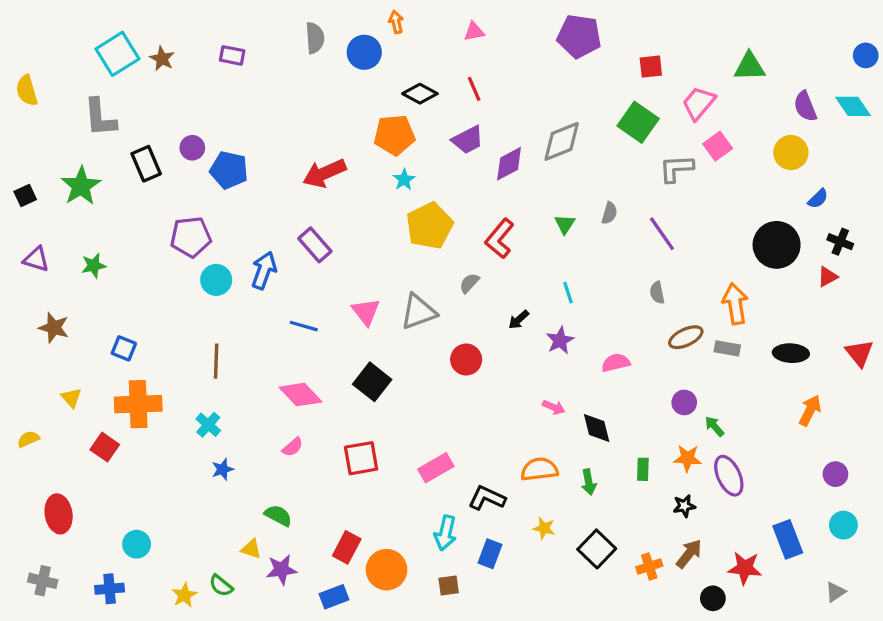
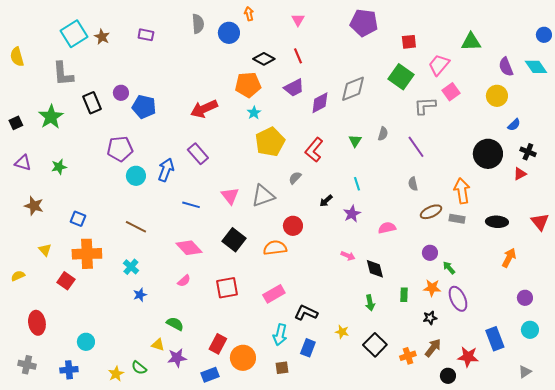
pink triangle: (474, 32) -> (298, 20), turned -48
brown line: (216, 361) -> (136, 227), turned -65
orange semicircle: (539, 469) -> (275, 248), moved

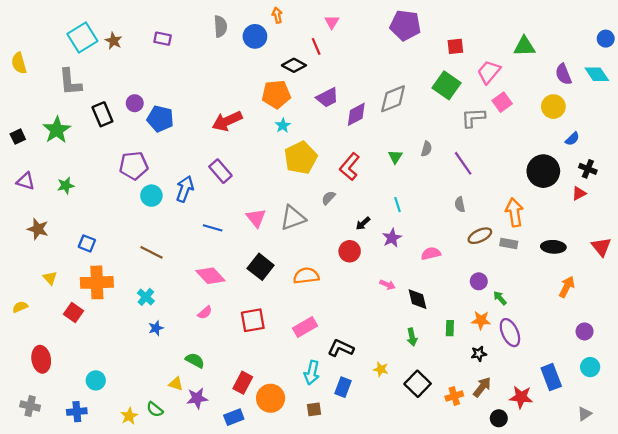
red line: (298, 56) -> (316, 46), moved
red circle: (293, 226) -> (350, 251), moved

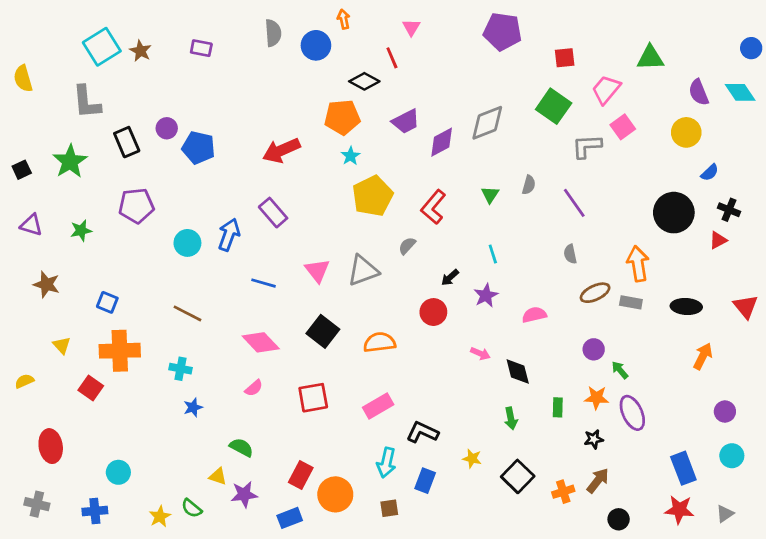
purple pentagon: (134, 166) -> (136, 206), moved
cyan cross: (146, 297) -> (181, 369), turned -30
red star: (521, 397) -> (679, 510), moved

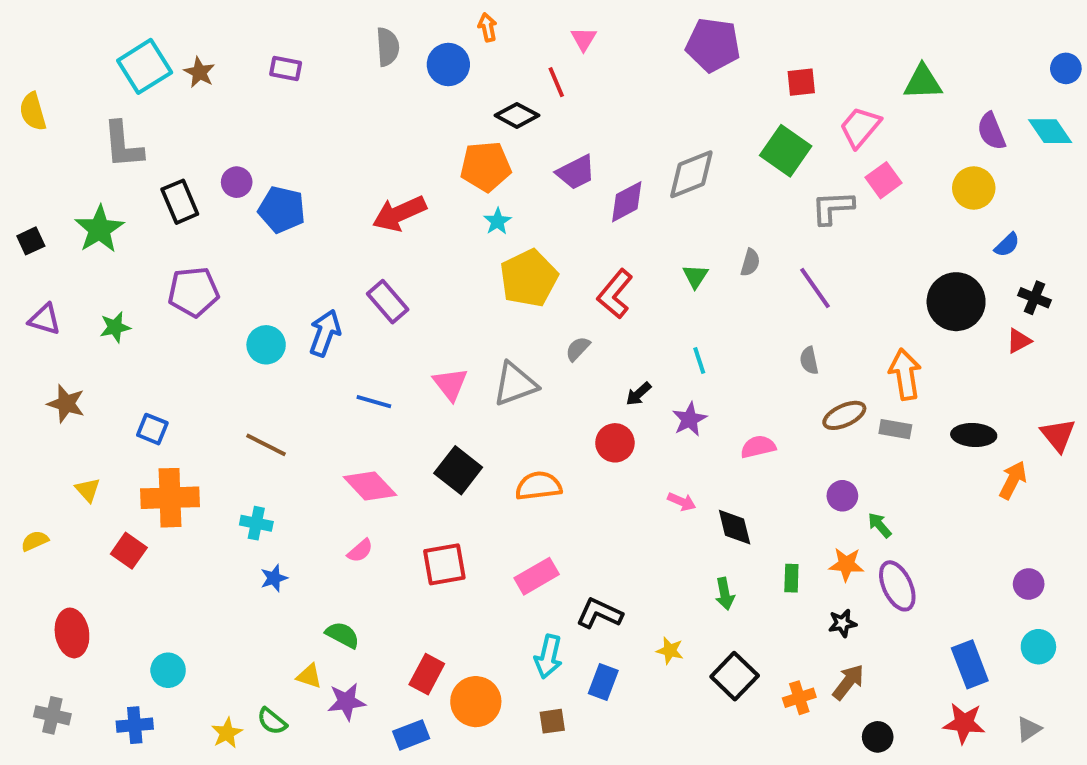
orange arrow: (703, 356) -> (1013, 480), moved

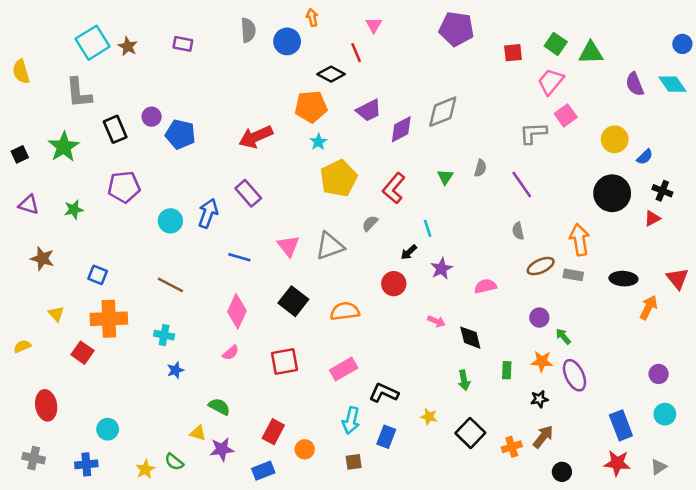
green square: (786, 151) -> (556, 44), moved, size x0.7
yellow circle: (974, 188) -> (615, 139), moved
cyan line: (699, 361) -> (428, 228), moved
pink diamond: (370, 486) -> (237, 311), turned 68
orange circle: (476, 702) -> (305, 449), size x0.6

